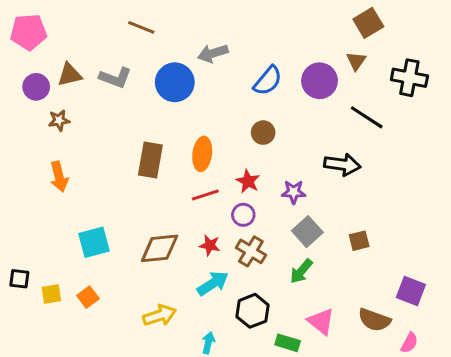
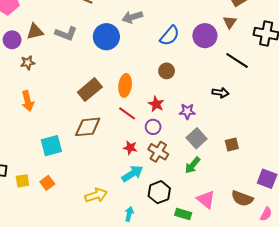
brown rectangle: (150, 160) -> (90, 90), turned 40
black arrow: (342, 165) -> (220, 93), size x0.7
red line: (205, 195) -> (127, 113), turned 54
brown diamond: (160, 248) -> (88, 127), moved

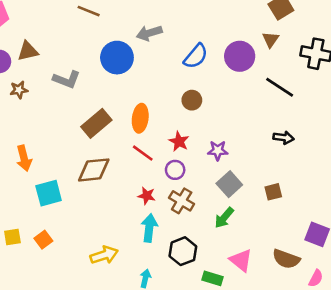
gray L-shape: (66, 34) -> (67, 80), moved
black arrow: (220, 93) -> (284, 138), moved
orange arrow: (28, 101) -> (24, 158), moved
cyan arrow: (132, 174) -> (149, 228), turned -50

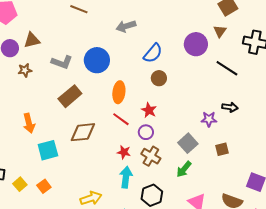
blue semicircle: (196, 56) -> (153, 53), moved
blue circle: (117, 58) -> (97, 60), moved
brown rectangle: (96, 123) -> (70, 96), moved
purple star: (218, 151) -> (209, 119), moved
yellow square: (12, 237) -> (20, 184), turned -32

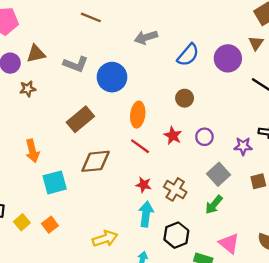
blue semicircle: (153, 53) -> (188, 55), moved
gray L-shape: (62, 62) -> (76, 64), moved
purple circle: (146, 132) -> (204, 137), moved

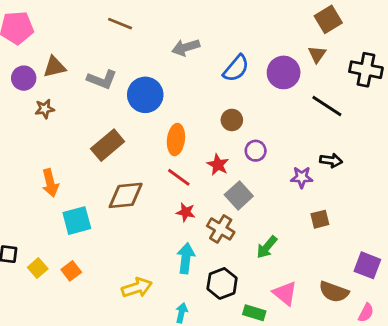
purple circle: (204, 137) -> (256, 151), moved
gray square: (218, 174) -> (239, 195), moved
red star: (144, 185) -> (186, 212), moved

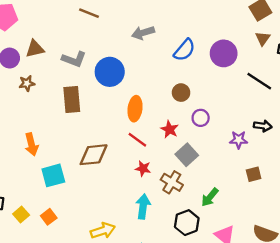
brown triangle: (317, 54) -> (263, 38), moved
brown rectangle: (108, 145) -> (72, 99), moved, turned -55
black hexagon: (222, 283) -> (187, 223), moved

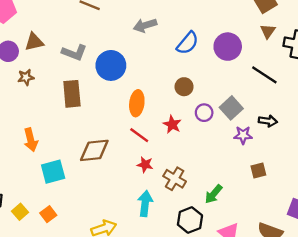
gray square: (187, 155) -> (231, 108), moved

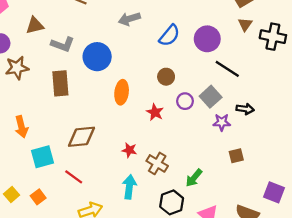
brown triangle: (34, 42) -> (35, 25), moved
black line: (264, 75) -> (227, 69), moved
brown star: (26, 77) -> (17, 68), size x1.5
red line: (139, 135) -> (74, 177), moved

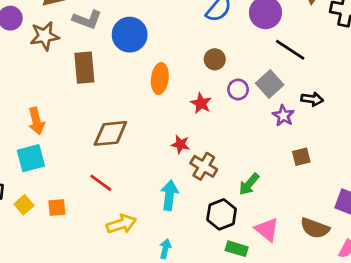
brown star: (17, 68) -> (45, 36), moved
purple star: (222, 122) -> (283, 116), turned 30
red star: (129, 150) -> (180, 144), moved
cyan square: (43, 157) -> (31, 158), moved
orange square: (38, 197) -> (57, 208), turned 32

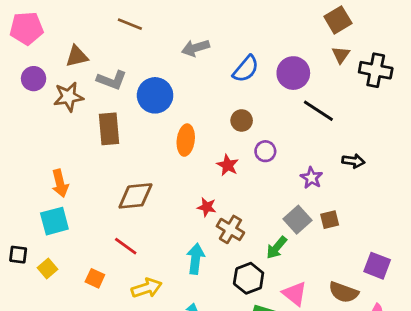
gray square: (270, 84) -> (297, 220), moved
black arrow: (312, 99) -> (353, 161), moved
orange square: (57, 208) -> (95, 278), moved, turned 30

